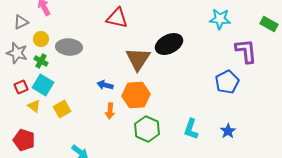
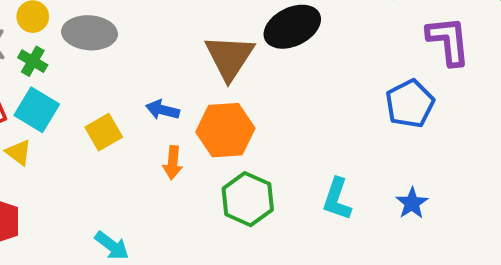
yellow square: (62, 109) -> (104, 132), moved

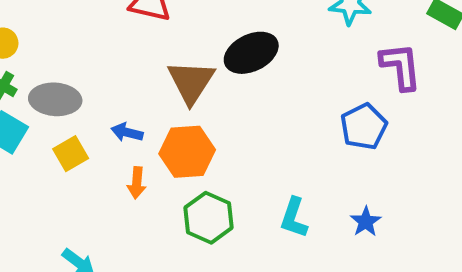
gray ellipse: (90, 33) -> (55, 99), moved

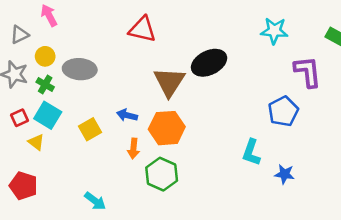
gray ellipse: (55, 99) -> (80, 69), moved
green hexagon: (208, 218) -> (162, 174), moved
cyan L-shape: (294, 218) -> (251, 152), moved
blue star: (366, 222) -> (285, 174), turned -30

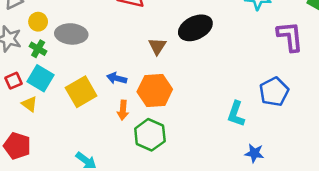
brown triangle: (169, 82) -> (157, 46), size x0.6
blue pentagon: (283, 111) -> (274, 92), moved
yellow square: (90, 129) -> (81, 92), size x1.4
blue star: (285, 174) -> (254, 153), moved

